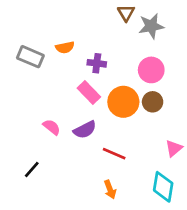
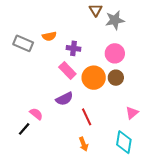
pink semicircle: (52, 127) -> (36, 114), moved
red line: (114, 154) -> (87, 117), turned 42

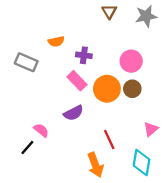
gray star: (115, 20) -> (146, 16), moved
gray rectangle: (23, 43) -> (26, 62), moved
red line: (87, 117) -> (109, 139), moved
orange arrow: (84, 144) -> (95, 165), size x1.5

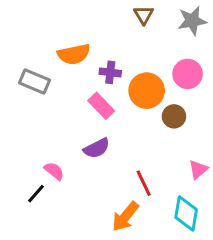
orange semicircle: (56, 41) -> (74, 54), size x1.5
pink circle: (131, 61) -> (188, 74), moved
orange circle: (107, 89) -> (147, 91), moved
orange arrow: (95, 165) -> (125, 216), turned 60

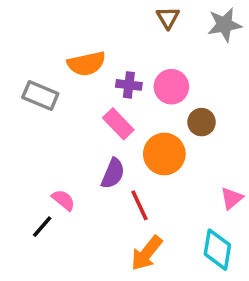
pink circle: (188, 74) -> (171, 87), moved
orange circle: (147, 91) -> (164, 154), moved
brown circle: (174, 116) -> (201, 122), moved
purple semicircle: (97, 148) -> (113, 173), turned -40
red line: (144, 183) -> (140, 205), moved

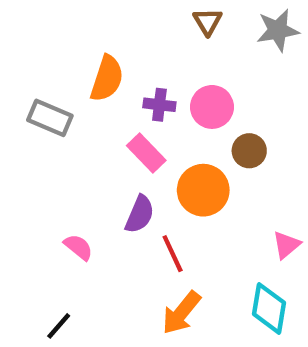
orange semicircle: (86, 64) -> (107, 78), turned -60
black line: (42, 227) -> (59, 326), moved

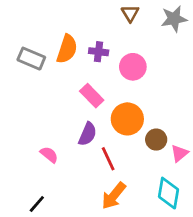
purple cross: (159, 105) -> (99, 52), moved
gray rectangle: (50, 118) -> (31, 59), moved
brown circle: (249, 151) -> (156, 140), moved

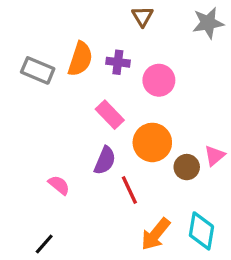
brown triangle: (130, 13) -> (142, 16), moved
pink triangle: (179, 153) -> (215, 156), moved
orange arrow: (114, 196) -> (156, 234), moved

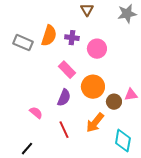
pink triangle: (215, 156) -> (131, 95), turned 32
red line: (129, 190) -> (64, 130), moved
orange arrow: (156, 234) -> (95, 123), moved

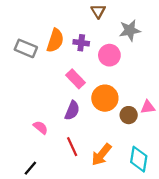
gray star: (127, 14) -> (130, 30), moved
orange arrow: (95, 123) -> (102, 155), moved

